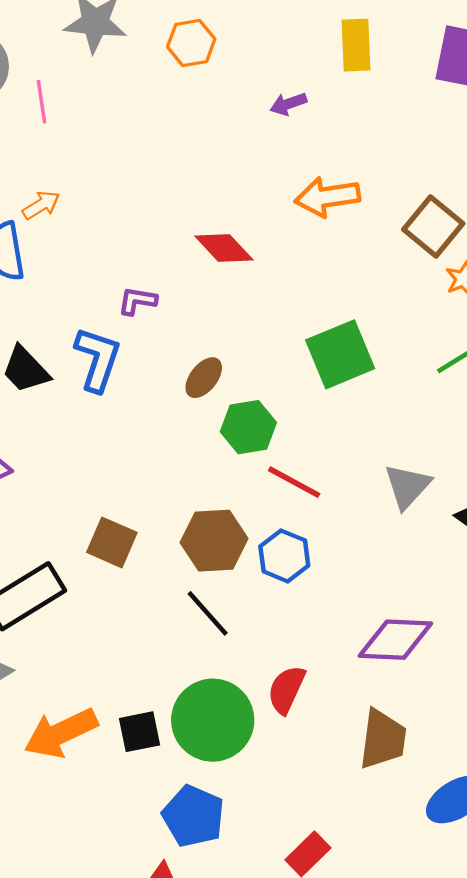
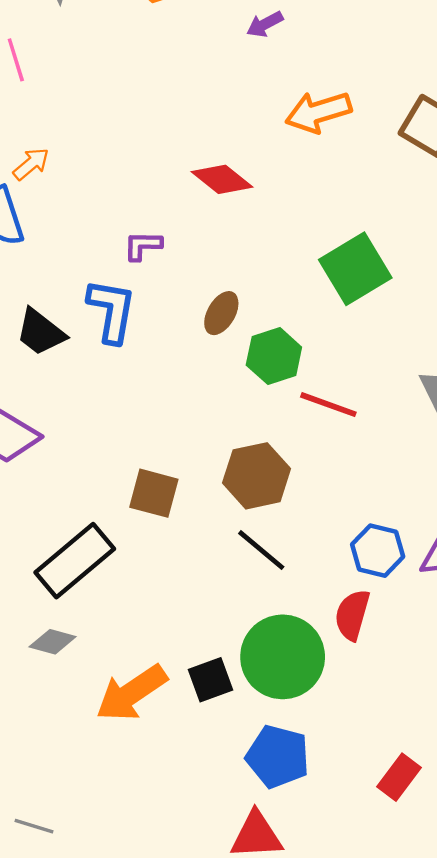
blue hexagon: (284, 556) -> (378, 551), moved

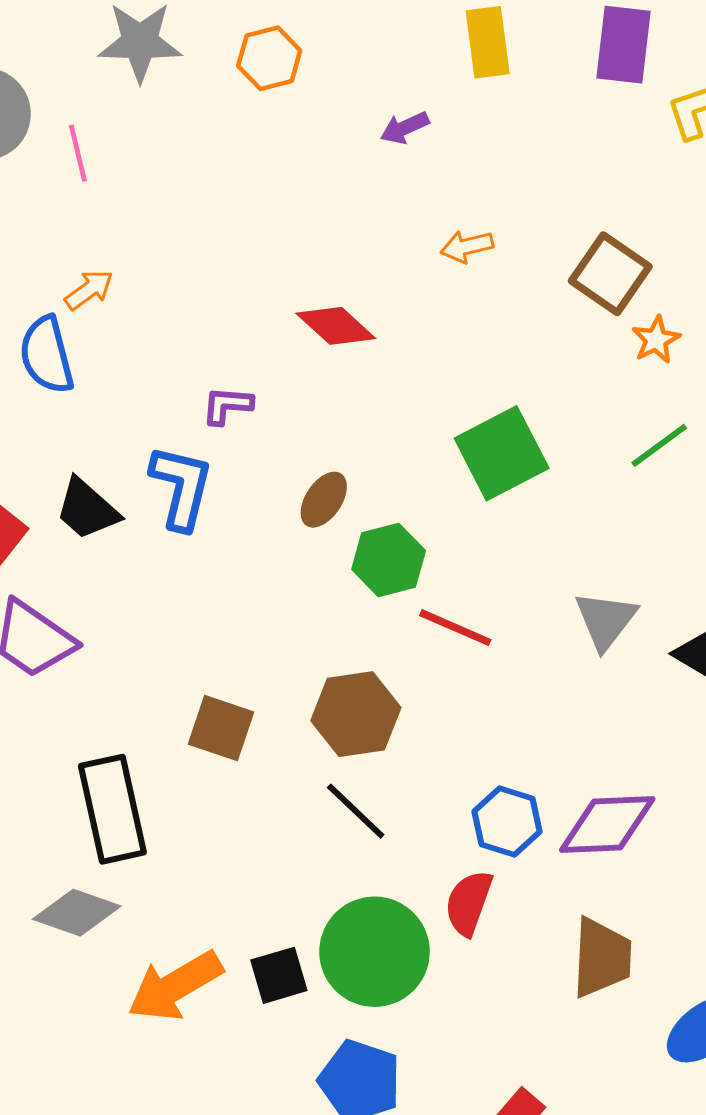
orange arrow: (318, 112) -> (467, 246), size x0.6
black rectangle: (75, 561) -> (112, 809), turned -66
gray diamond: (53, 642) -> (77, 913), size x1.4

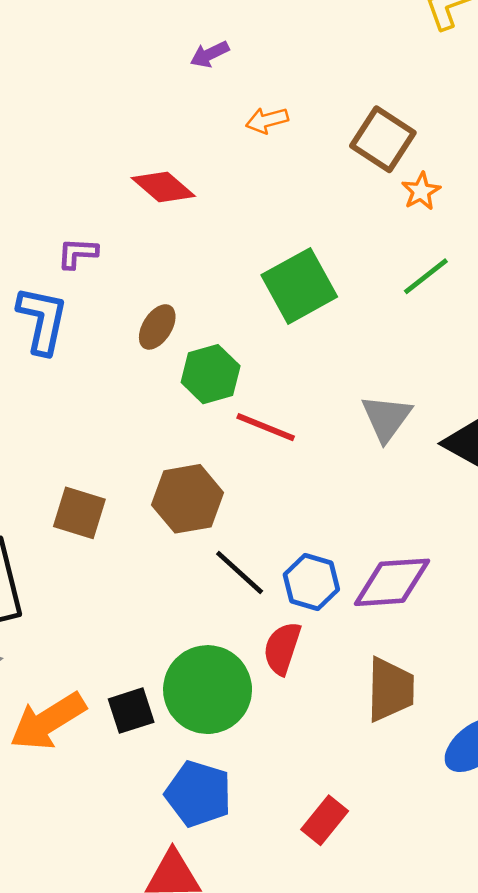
purple arrow: (405, 128) -> (210, 54), moved
black line: (356, 811) -> (240, 573), moved

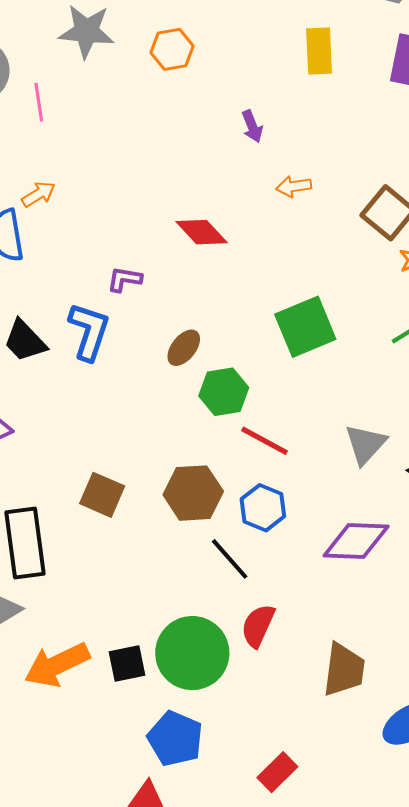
purple arrow: (210, 54) -> (252, 126), turned -92
blue hexagon: (311, 582) -> (263, 508), moved
purple diamond: (392, 582) -> (356, 541), moved

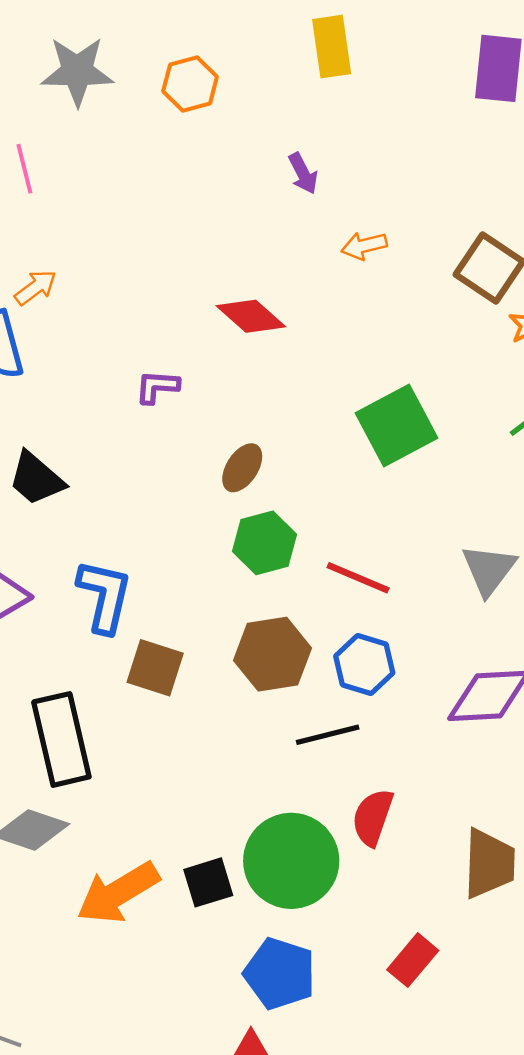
yellow rectangle: (319, 51) -> (332, 47), moved
blue L-shape: (89, 331) -> (104, 596), moved
green hexagon: (224, 392) -> (265, 543), moved
black line: (230, 559) -> (328, 735), turned -57
red rectangle: (277, 772) -> (413, 960), moved

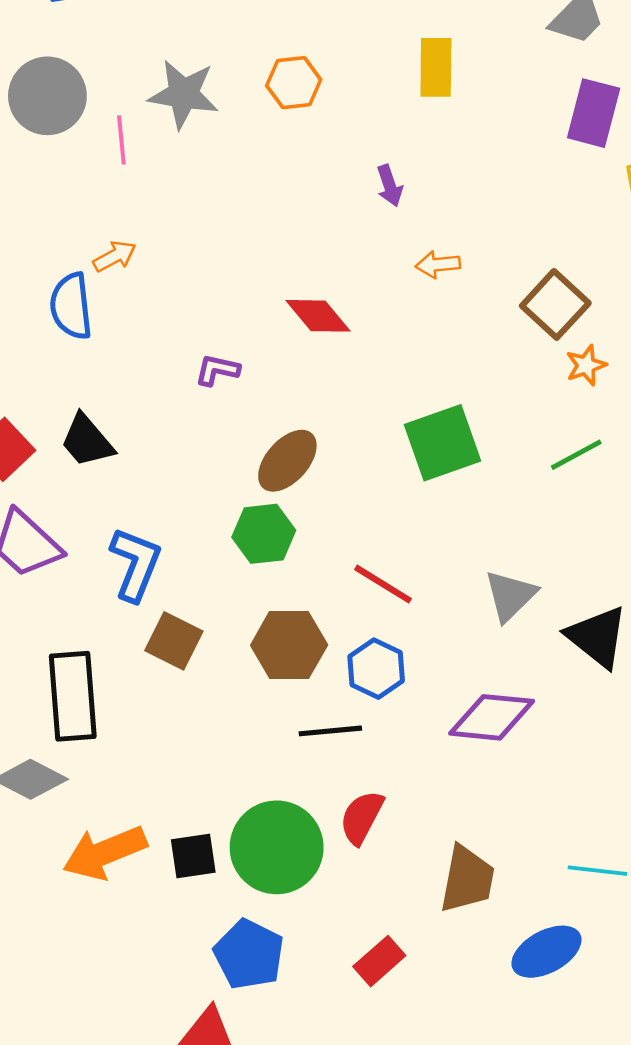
gray star: (77, 71) -> (183, 94), moved
brown ellipse: (242, 468) -> (287, 461), size x1.4
green hexagon: (265, 543) -> (264, 534), moved

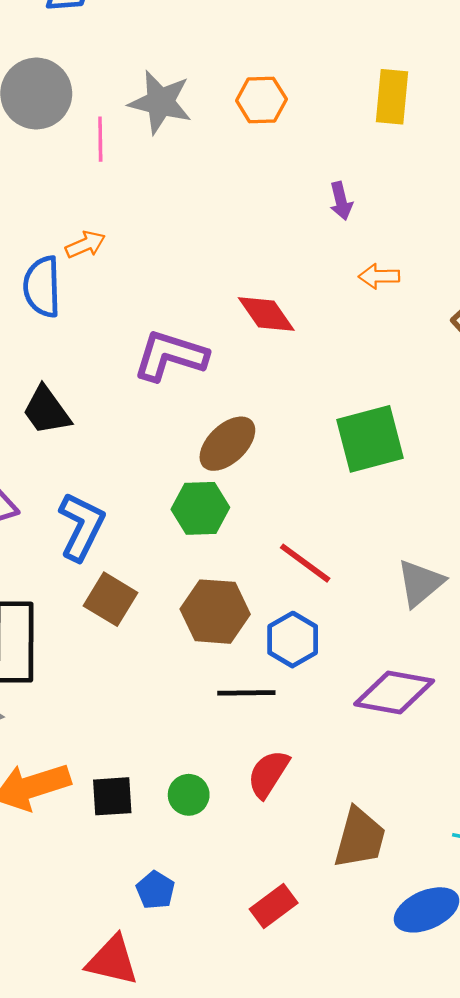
purple L-shape: (217, 370) -> (170, 356), size x1.8
green circle: (277, 847) -> (189, 795), size x0.5
blue pentagon: (249, 954) -> (155, 890), size x0.6

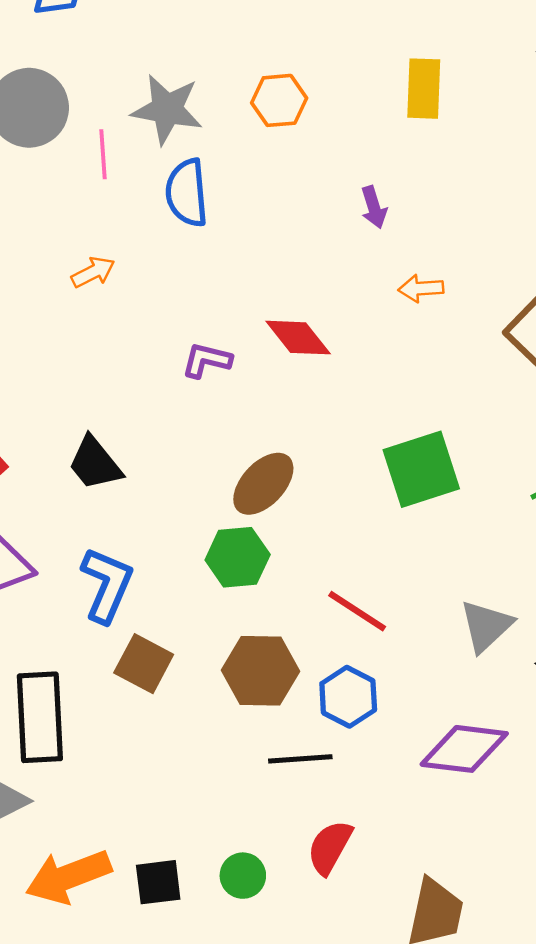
blue semicircle: (42, 287) -> (187, 193), moved
purple L-shape: (170, 356) -> (207, 360), moved, size x0.6
black trapezoid: (46, 411) -> (95, 463), moved

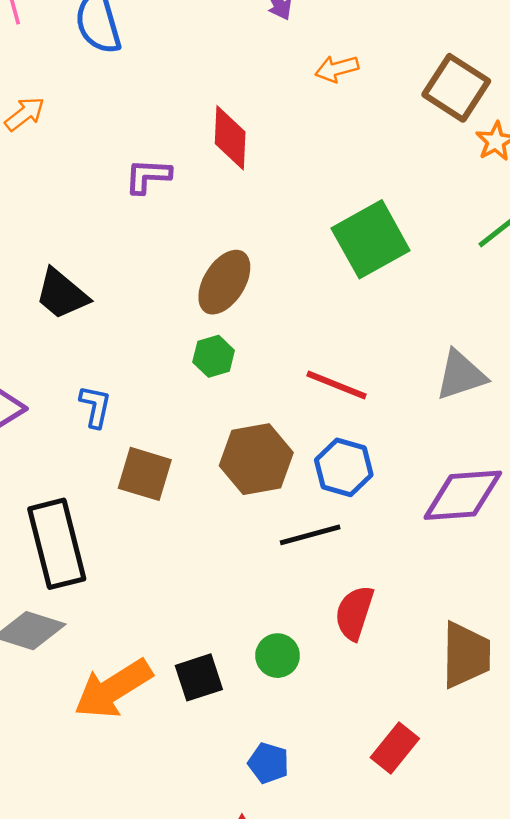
red diamond: (298, 338) -> (230, 138), turned 52
green hexagon: (238, 557) -> (214, 356), size x0.7
blue L-shape: (107, 585) -> (95, 406), size x0.6
gray triangle: (486, 626) -> (461, 375), turned 36

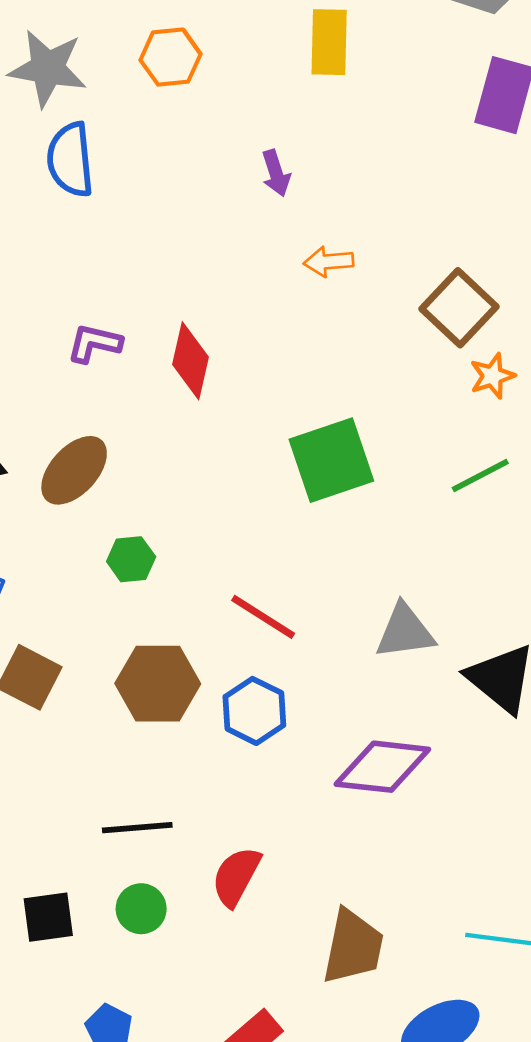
red diamond: (230, 138) -> (191, 361), moved
brown ellipse: (224, 282) -> (74, 470), moved
black line: (310, 535) -> (137, 828), moved

